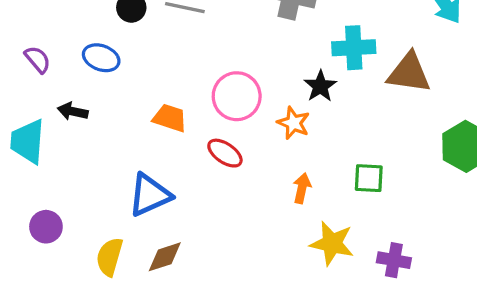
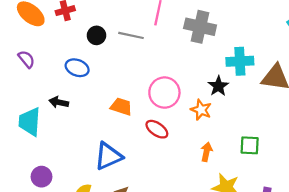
purple semicircle: (38, 59) -> (26, 59), moved

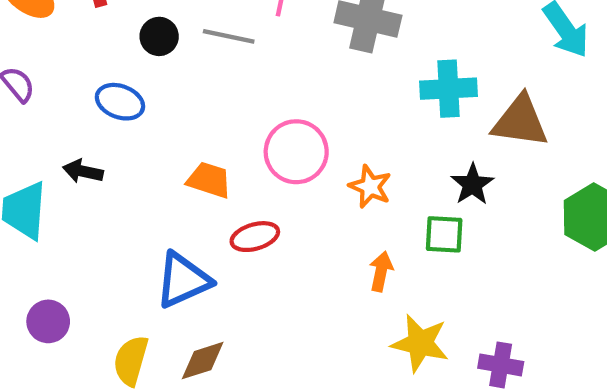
black star: (218, 86) -> (472, 184), moved
red ellipse: (157, 129) -> (255, 237), moved, turned -50
green square: (250, 145) -> (444, 234), moved

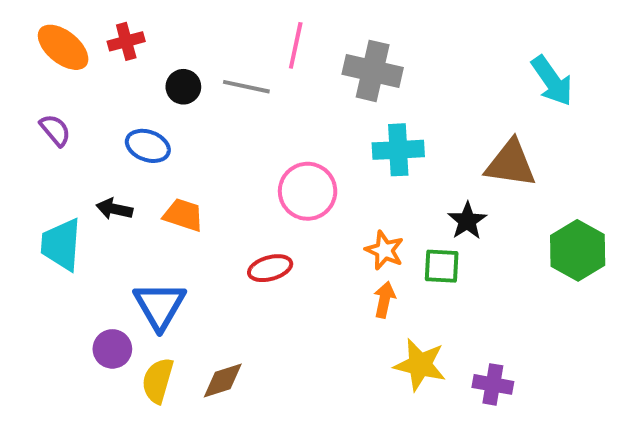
cyan cross: (448, 89) -> (398, 150), moved
orange trapezoid: (209, 180) -> (183, 215), moved
orange star: (370, 187) -> (384, 250), moved
blue triangle: (183, 280) -> (160, 306), moved, turned -36
purple circle: (48, 321) -> (112, 349), moved

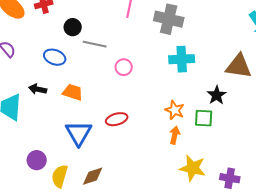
gray line: (246, 87) -> (95, 44), moved
pink circle: (308, 191) -> (124, 67), moved, size x0.6
blue triangle: (160, 306) -> (79, 133), moved

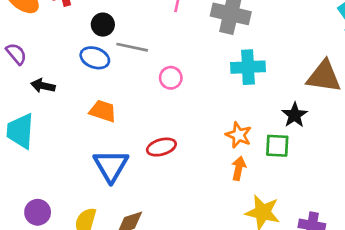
blue ellipse: (55, 57) -> (95, 58), moved
black arrow: (38, 89) -> (43, 86), moved
purple circle: (37, 160) -> (38, 212), moved

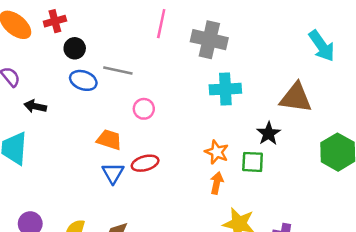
black circle: (103, 25) -> (75, 48), moved
pink circle: (171, 78) -> (144, 109), moved
orange trapezoid: (103, 111) -> (109, 140), moved
blue triangle: (111, 166) -> (113, 173), moved, size x0.7

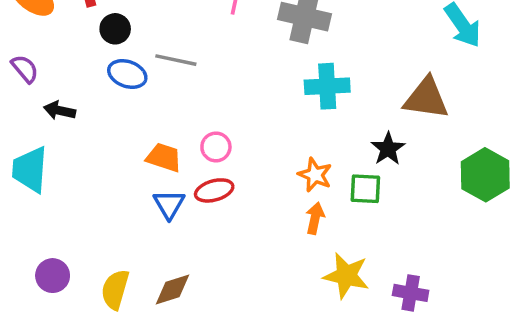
pink circle: (144, 109) -> (216, 147), moved

